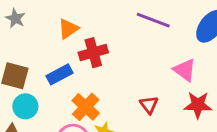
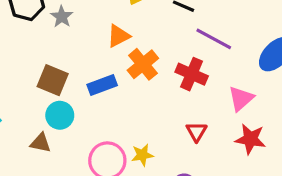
red cross: (93, 53) -> (192, 74), moved, turned 32
pink triangle: (185, 70) -> (241, 99), turned 35
orange cross: (86, 107) -> (143, 64), moved

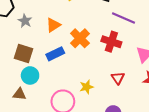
gray star: (62, 17) -> (25, 21), moved
orange triangle: (118, 36) -> (53, 25), moved
yellow star: (142, 155) -> (87, 87), moved

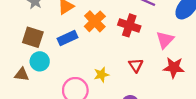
brown triangle: (19, 94) -> (22, 74), moved

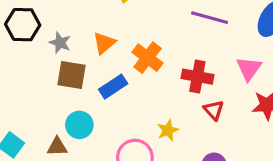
red cross: (129, 25) -> (197, 77), moved
brown square: (33, 37) -> (72, 75), moved

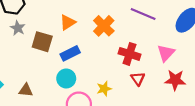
gray star: (60, 43) -> (18, 28), moved
orange cross: (148, 58) -> (104, 26), moved
cyan circle: (79, 125) -> (66, 78), moved

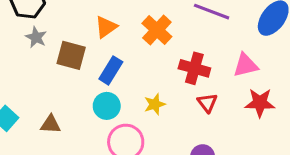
blue rectangle: (70, 53) -> (111, 70), turned -30
pink triangle: (166, 53) -> (246, 65), turned 36
yellow star: (104, 89) -> (155, 104), moved

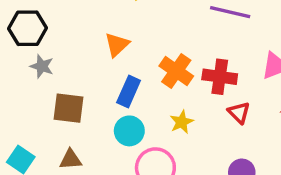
orange cross: (157, 30) -> (176, 71), moved
brown square: (71, 55) -> (69, 108), moved

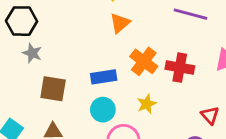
orange triangle: (117, 45) -> (120, 23), moved
blue rectangle: (129, 91) -> (104, 77), turned 55
red triangle: (239, 113) -> (210, 115), moved

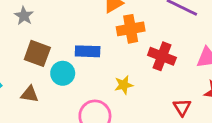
orange cross: (144, 61) -> (131, 29), moved, turned 32
cyan circle: (103, 110) -> (63, 73), moved

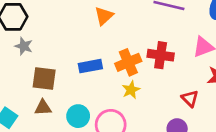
orange cross: (131, 29) -> (128, 62), moved
cyan circle: (63, 73) -> (78, 116), moved
brown triangle: (30, 94) -> (43, 108), moved

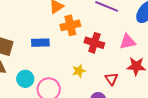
orange cross: (128, 62) -> (70, 25), moved
yellow star: (131, 90) -> (79, 71), moved

